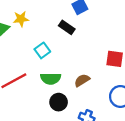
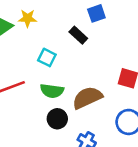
cyan square: (42, 50) -> (47, 57), turned -35
brown semicircle: (82, 80) -> (87, 98), size x1.6

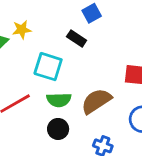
cyan square: (47, 57) -> (48, 67), size x1.5
black circle: (57, 119) -> (58, 129), moved

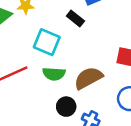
black circle: (58, 129) -> (66, 107), moved

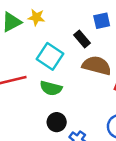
brown semicircle: (88, 78) -> (97, 66), moved, turned 32

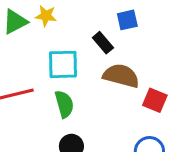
cyan square: (50, 56) -> (63, 64), turned -35
green semicircle: (51, 88) -> (64, 104), turned -120

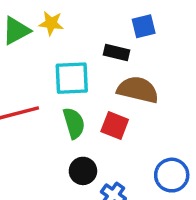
black rectangle: (103, 43) -> (117, 53), turned -35
red square: (155, 100) -> (115, 126), moved

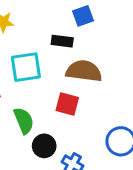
green semicircle: (74, 123) -> (24, 121), moved

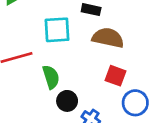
red square: (67, 104) -> (115, 76), moved

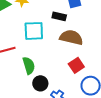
red square: (115, 76) -> (76, 65), turned 35

